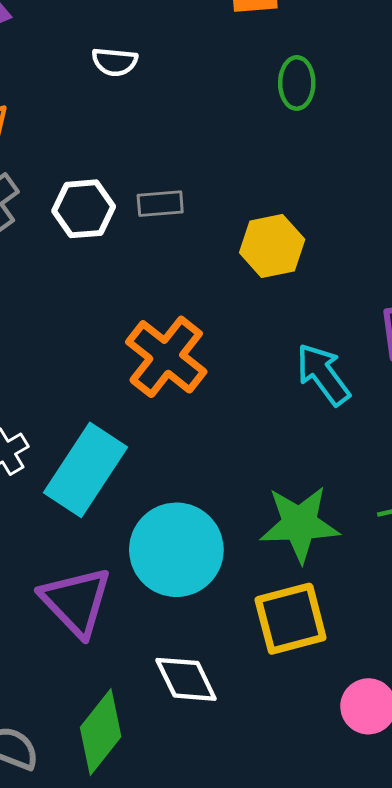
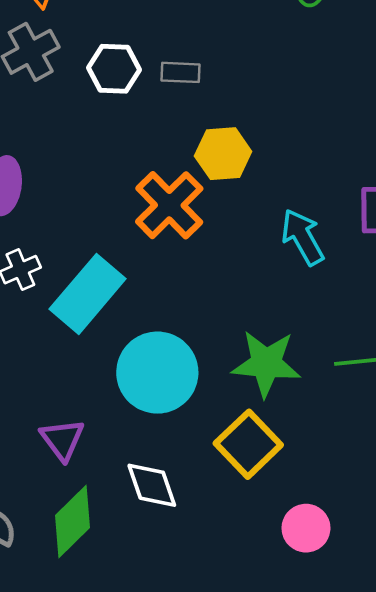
yellow hexagon: (272, 246) -> (223, 154), moved
purple triangle: (76, 601) -> (62, 439), moved, size x0.7
yellow square: (291, 619) -> (248, 444), turned -36

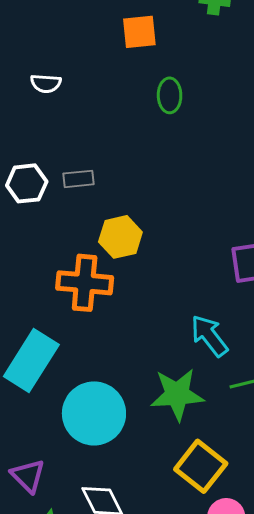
orange cross: (169, 205) -> (85, 283), turned -32
cyan arrow: (303, 237) -> (209, 336), moved
yellow square: (248, 444) -> (201, 466), moved

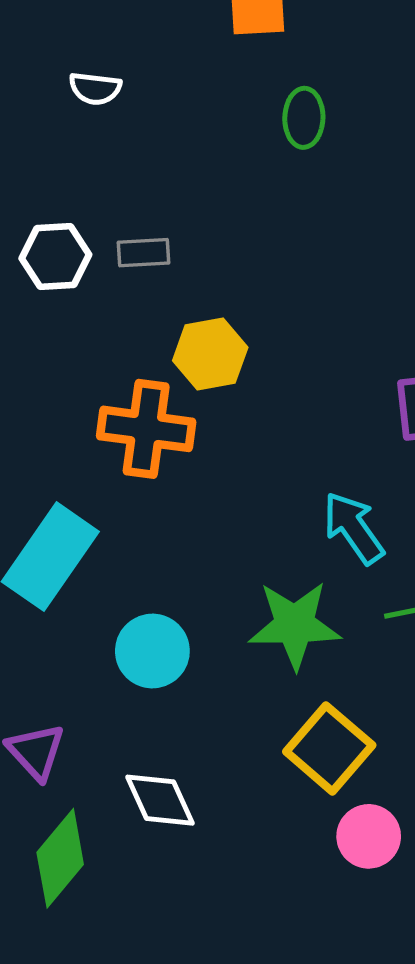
cyan circle: (94, 413) -> (152, 651), size x0.7

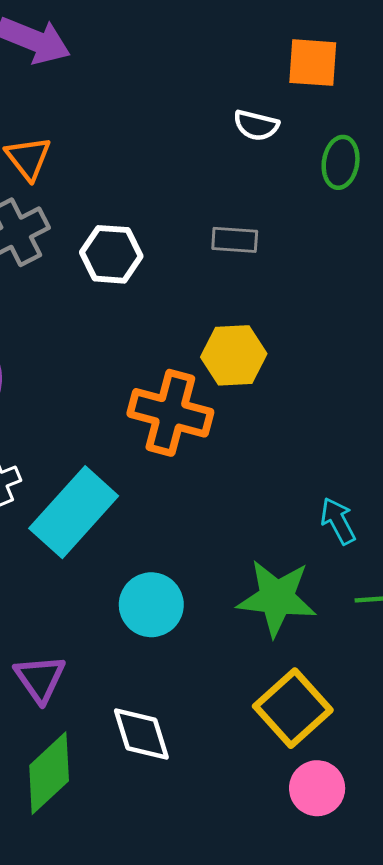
white semicircle: (95, 88) -> (256, 125), moved
gray rectangle: (144, 253) -> (235, 240), moved
cyan arrow: (353, 528) -> (338, 521), size x0.7

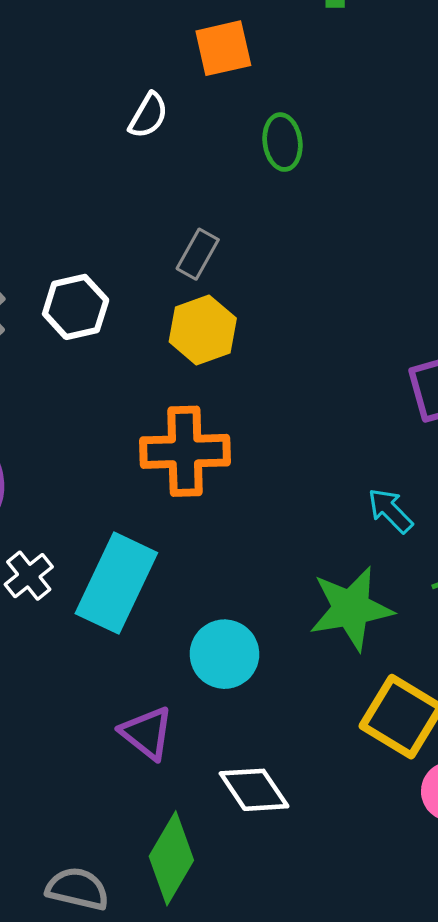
white semicircle: (256, 125) -> (148, 115), moved, turned -57
gray rectangle: (235, 240) -> (198, 254), turned -48
yellow hexagon: (234, 355) -> (203, 330), moved
purple triangle: (40, 679) -> (147, 733), moved

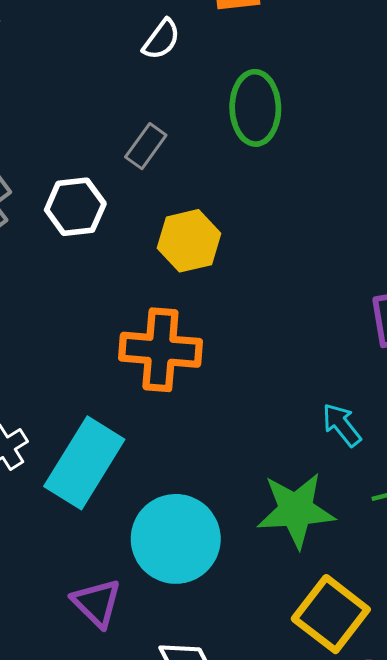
green ellipse: (282, 142) -> (255, 108), moved, size x1.4
gray rectangle: (198, 254) -> (146, 146), moved
cyan circle: (224, 654) -> (176, 539), size x1.4

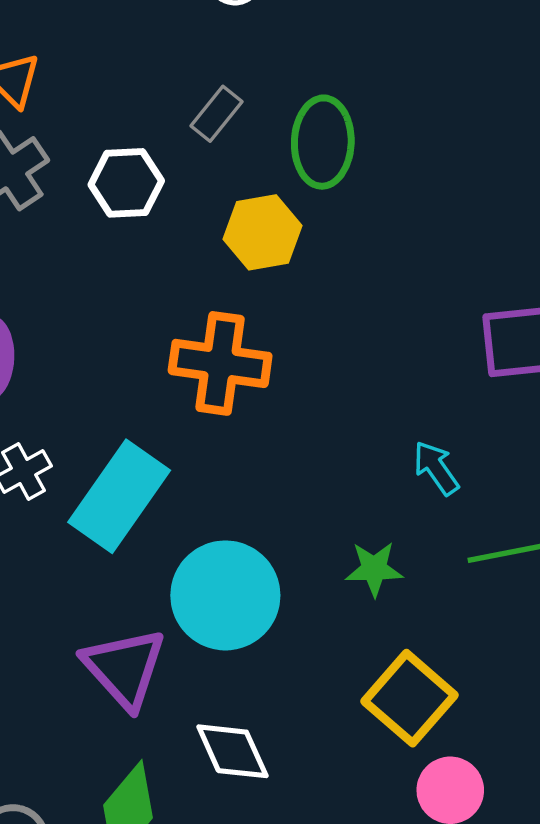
green ellipse: (255, 108) -> (323, 142), moved
green star: (296, 510) -> (374, 569), size x0.6
purple triangle: (97, 603) -> (124, 668), size x1.4

